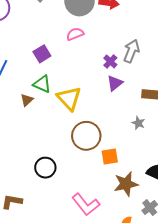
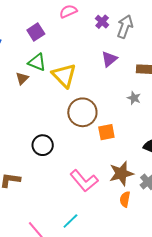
purple cross: (110, 61) -> (102, 22), moved
brown star: (126, 184) -> (121, 173), moved

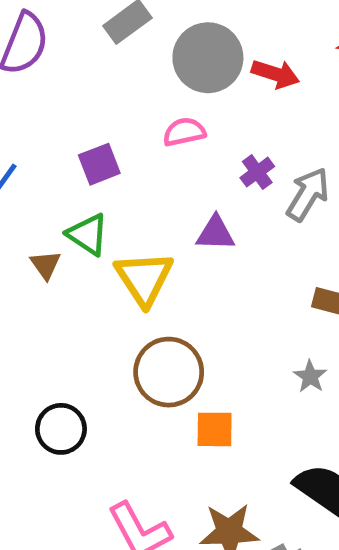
purple triangle: (109, 59) -> (215, 233), moved, turned 30
brown triangle: (22, 78) -> (46, 265), turned -32
gray star: (134, 98) -> (310, 376), moved

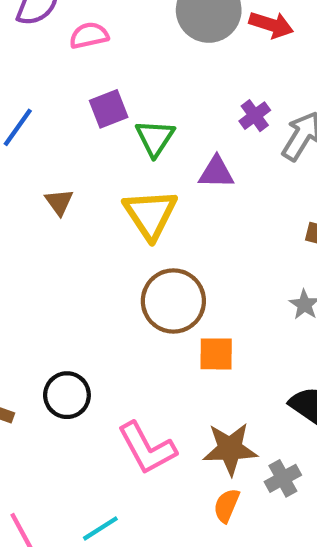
pink semicircle: (184, 132) -> (89, 35), moved
green triangle: (88, 234) -> (155, 138), moved, turned 30
black circle: (61, 429) -> (67, 395), moved

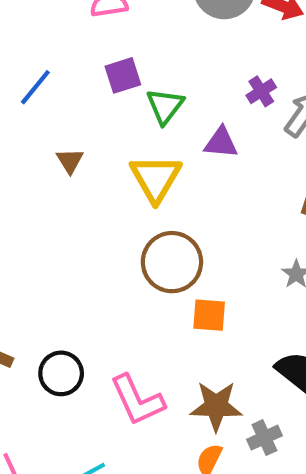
black circle: (67, 395) -> (61, 373), moved

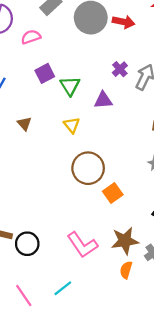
yellow triangle: (156, 178) -> (72, 125), size x0.6
orange square: (209, 315) -> (113, 193), turned -30
black circle: (61, 373) -> (27, 244), moved

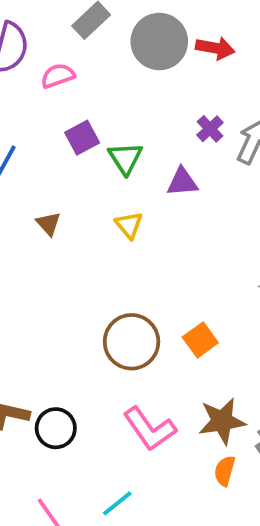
brown circle: (88, 168) -> (132, 342), moved

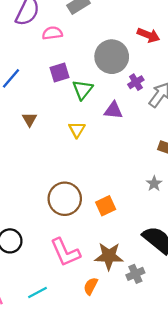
gray circle: (159, 42) -> (112, 57), moved
orange semicircle: (225, 471) -> (91, 286), moved

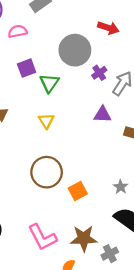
purple triangle: (113, 110) -> (102, 115), moved
gray star: (154, 184) -> (121, 187), moved
brown circle: (65, 199) -> (47, 172), moved

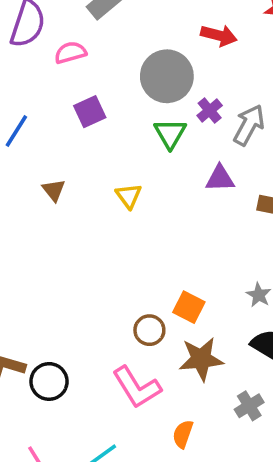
green triangle: (49, 83) -> (170, 134), moved
brown circle: (47, 172) -> (149, 330), moved, size x0.6
orange square: (78, 191) -> (189, 307), turned -30
brown star: (84, 238) -> (201, 359), moved

